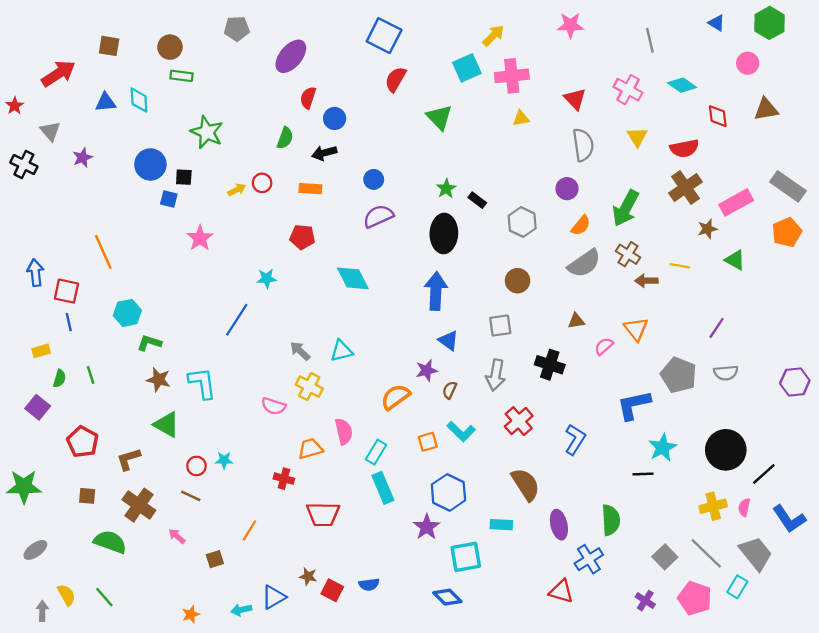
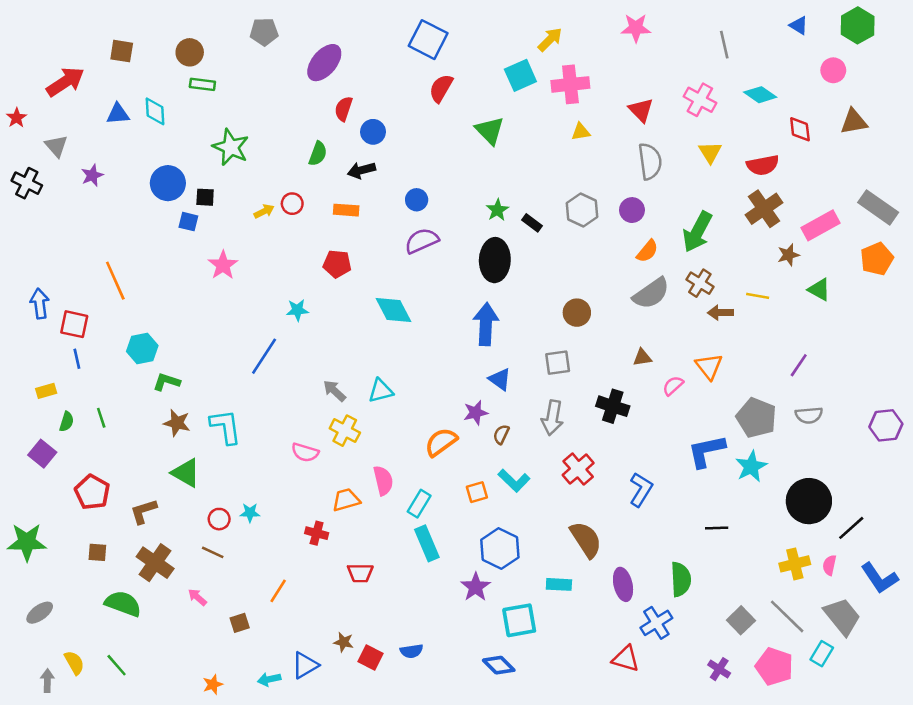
gray hexagon: (522, 222) -> (582, 210), moved
cyan star: (663, 448) -> (751, 466), moved
red trapezoid: (323, 514) -> (360, 573), size x0.7

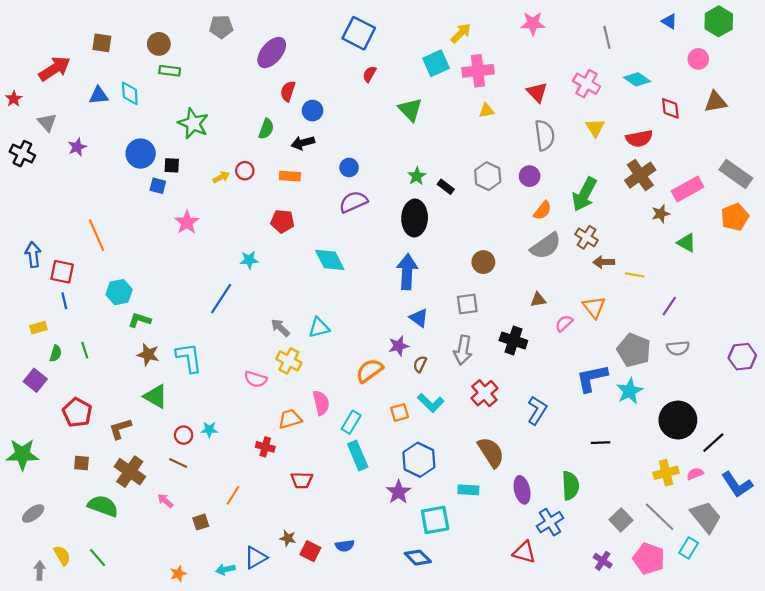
red semicircle: (441, 88) -> (369, 74), size x0.7
yellow line: (758, 296) -> (635, 275), moved
pink semicircle: (829, 565) -> (695, 474), turned 56

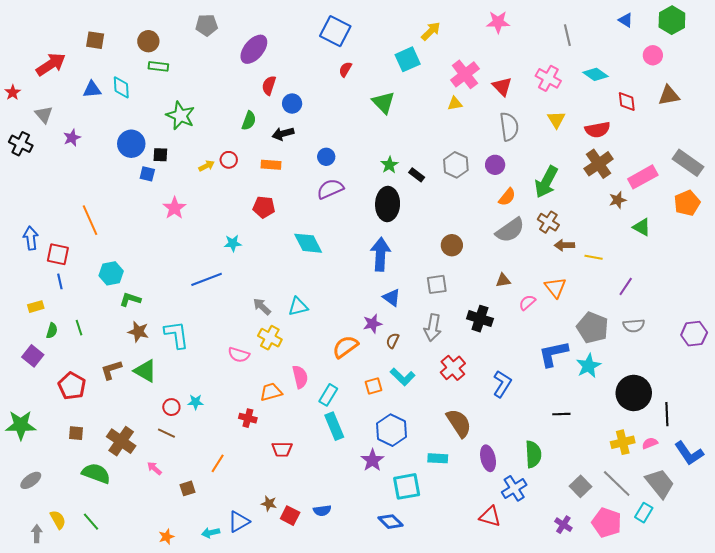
pink cross: (478, 71) -> (465, 74), moved, turned -32
blue line: (221, 299) -> (207, 279), turned 36
brown L-shape: (120, 429) -> (111, 370), moved
black line: (713, 443) -> (667, 414), turned -50

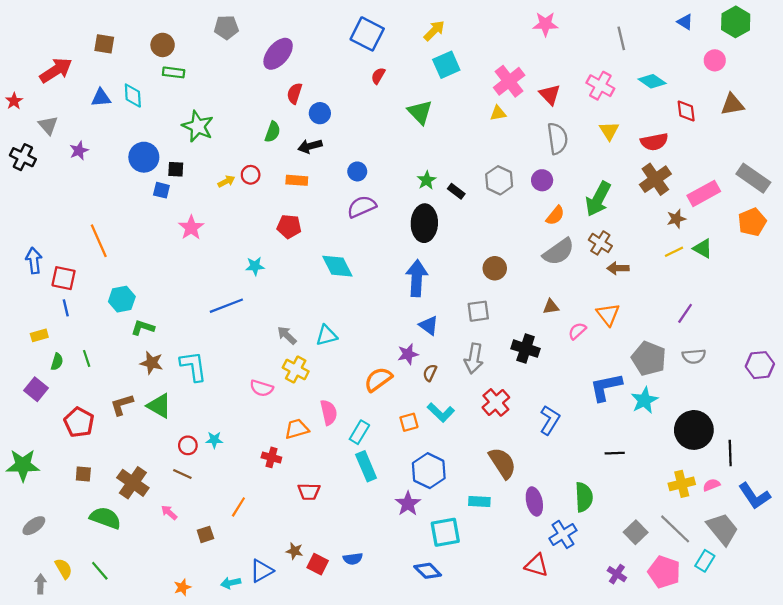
yellow arrow: (431, 31) -> (434, 31), moved
yellow line: (594, 257) -> (674, 252), moved, turned -36

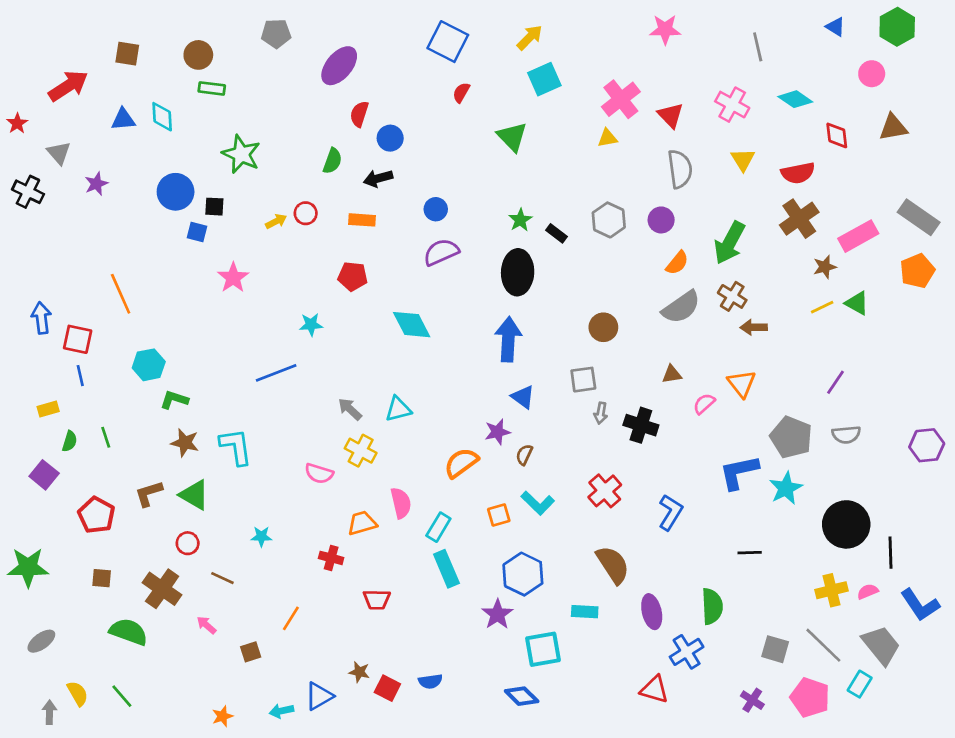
gray arrow: (474, 358) -> (601, 413), moved, size x0.6
red circle: (188, 445) -> (188, 543), moved
gray square: (636, 532) -> (775, 649), turned -30

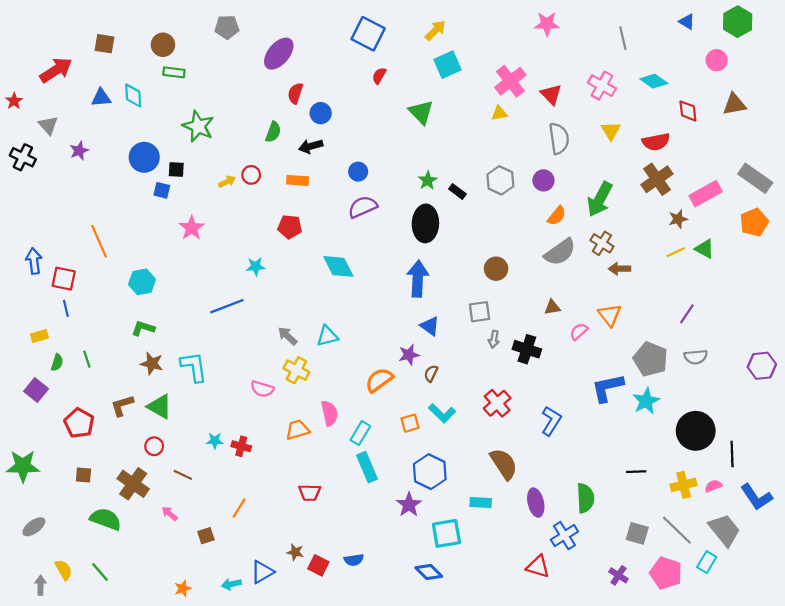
cyan hexagon: (149, 365) -> (142, 282), moved
black line: (750, 553) -> (636, 472), moved
red cross: (331, 558) -> (241, 446), moved

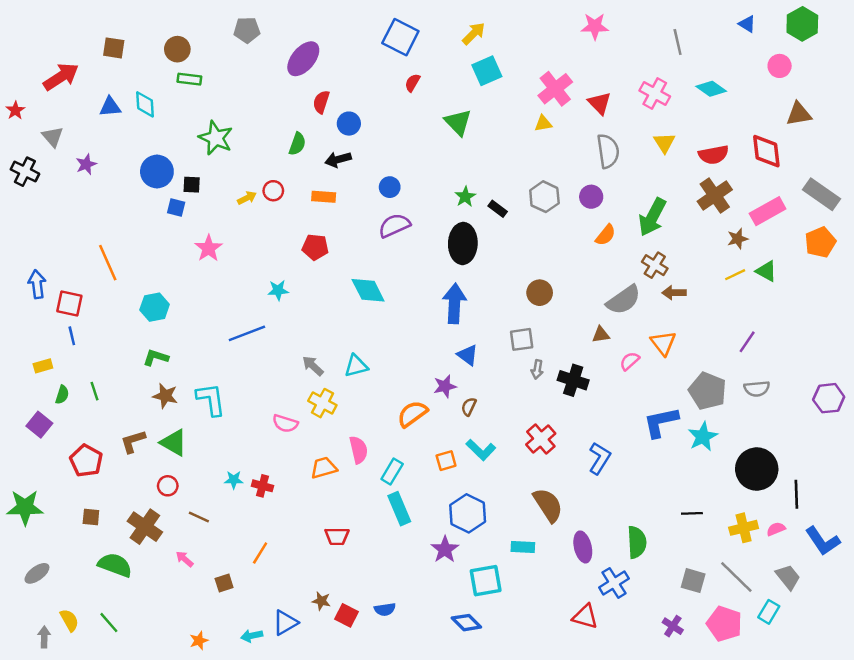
red diamond: (688, 111) -> (766, 151), moved, size x1.4
gray semicircle: (560, 252) -> (624, 300), moved
gray trapezoid: (724, 530) -> (788, 577), size x0.7

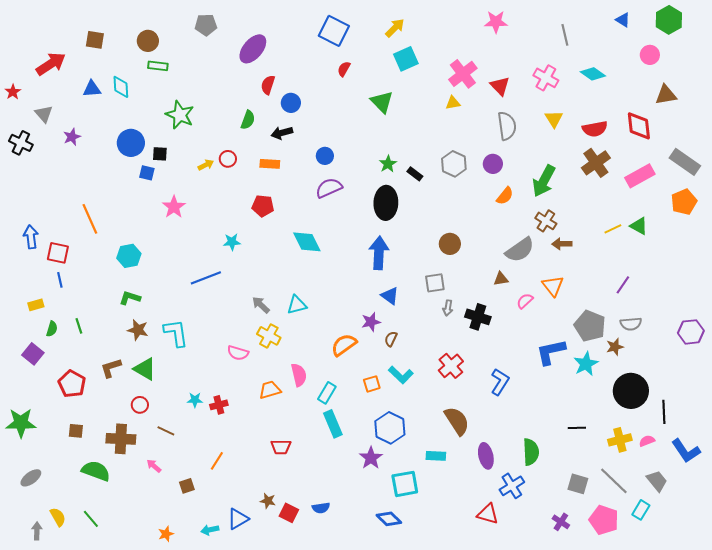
brown star: (738, 239) -> (615, 347), moved
red cross: (262, 486) -> (219, 405), turned -30
brown cross: (145, 527) -> (121, 439), turned -32

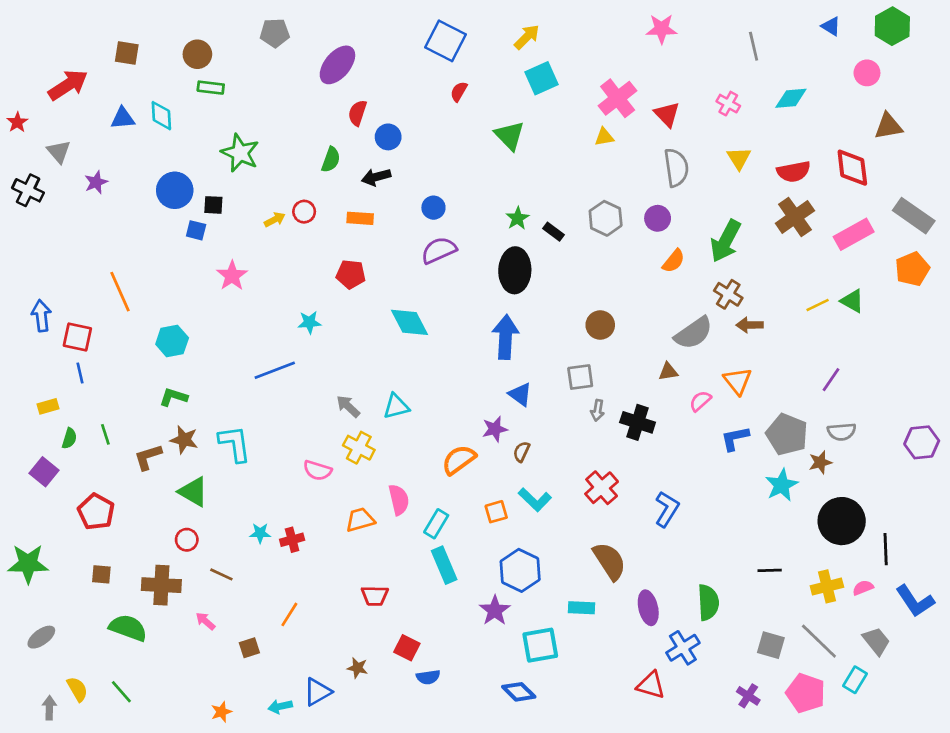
cyan diamond: (593, 74) -> (791, 98), turned -40
pink cross: (546, 78) -> (728, 104), size x0.7
blue L-shape: (551, 352) -> (735, 438), moved, size x0.7
brown L-shape: (111, 368) -> (148, 457), moved
red square: (289, 513) -> (407, 648), moved

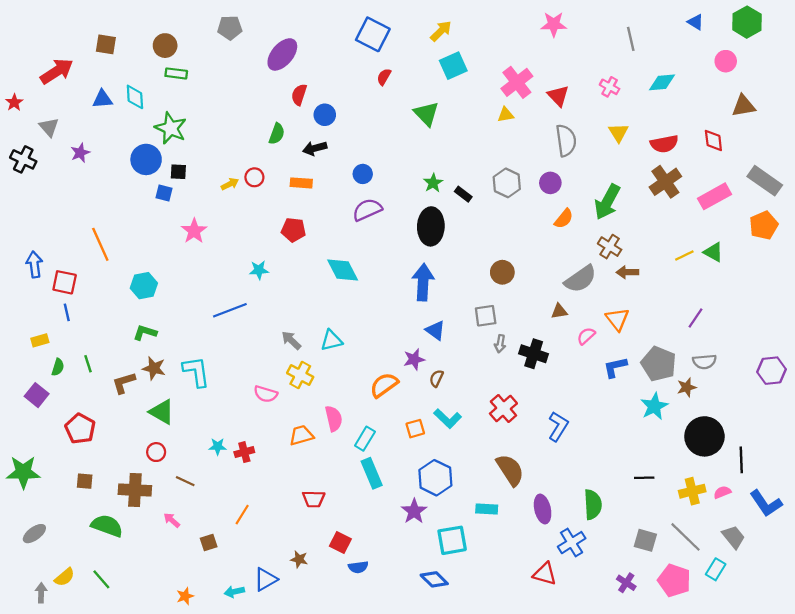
green star: (240, 153) -> (171, 128), moved
red diamond: (852, 168) -> (713, 140), size x0.7
yellow semicircle: (77, 689) -> (65, 577), turned 80

